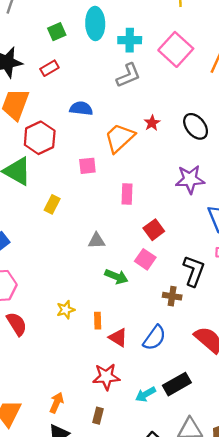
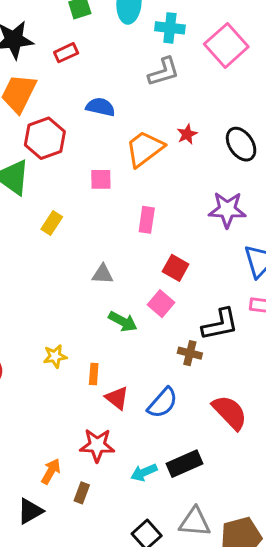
red square: (154, 230) -> (176, 268), turned -30
black L-shape: (194, 271) -> (220, 324), turned 52
orange arrow: (56, 403) -> (51, 471), moved

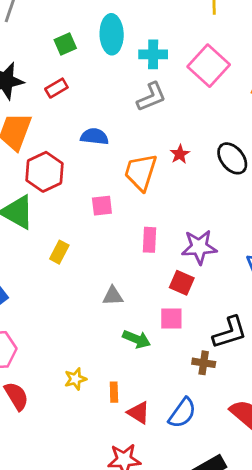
orange trapezoid: (145, 149) -> (141, 172), turned -30
purple star: (227, 210) -> (199, 247), moved
pink square: (161, 304) -> (171, 318), turned -35

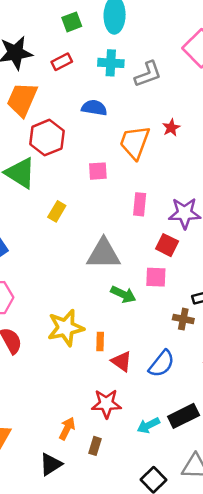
cyan cross: (153, 54) -> (111, 63), moved
gray triangle: (113, 296) -> (104, 254), size x1.8
yellow star: (75, 379) -> (66, 328), size x1.8

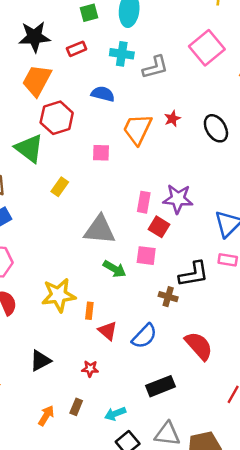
pink rectangle: (140, 204) -> (144, 202), moved
red star: (106, 404) -> (90, 369), size x0.6
cyan arrow: (148, 425) -> (115, 414), moved
orange arrow: (67, 429) -> (46, 416), moved
black triangle: (51, 464) -> (40, 361), moved

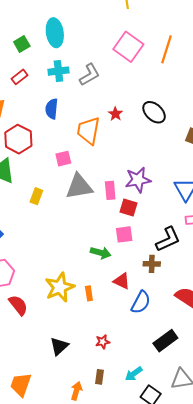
blue semicircle: (103, 94) -> (52, 109), turned -84
gray triangle: (100, 230) -> (79, 187), moved
red triangle: (108, 331) -> (122, 281), moved

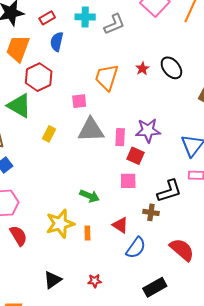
blue semicircle: (52, 109) -> (57, 42), moved
red star: (115, 114) -> (142, 69), moved
green arrow: (101, 253) -> (90, 196), moved

